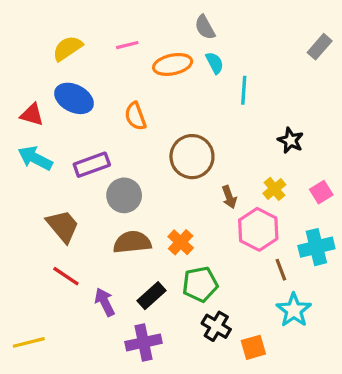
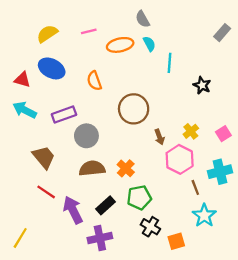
black star: (291, 140) -> (202, 85), moved
purple arrow: (105, 302) -> (73, 210), size x1.4
yellow line: (29, 342) -> (20, 238), turned -45

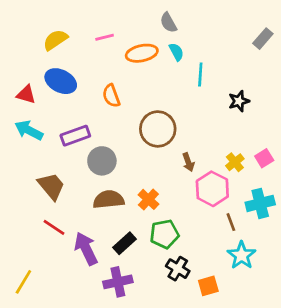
black star: (202, 85) -> (239, 101), turned 30
yellow cross: (191, 131) -> (235, 162), moved

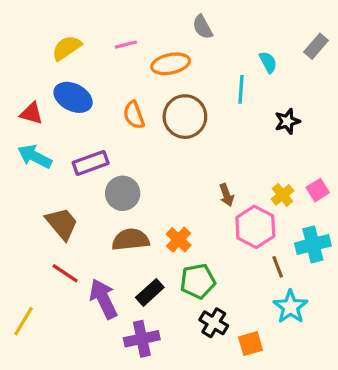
cyan semicircle: (176, 52) -> (268, 62), moved
brown circle: (158, 129) -> (185, 117), moved
yellow line: (23, 282) -> (23, 321), moved

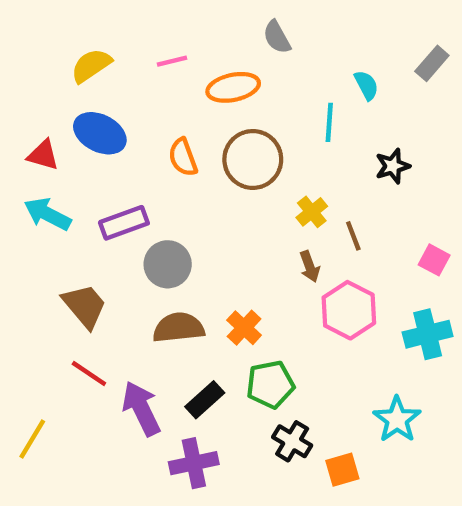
pink square: (318, 190) -> (434, 260), turned -30
yellow cross: (282, 195) -> (312, 212), moved
brown line: (278, 267) -> (353, 236), moved

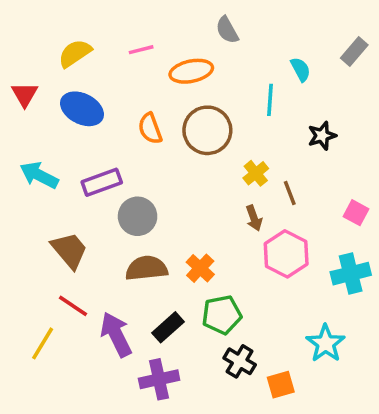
red triangle: (43, 155) -> (25, 94), moved, turned 44
yellow line: (32, 439) -> (43, 343), moved

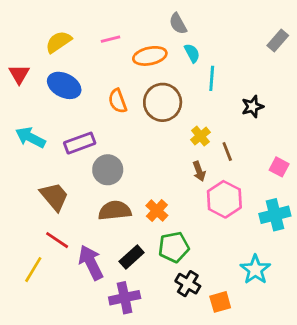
cyan semicircle: (301, 69) -> (192, 53), moved

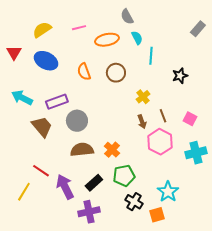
brown circle: (163, 102) -> (116, 73), size x0.7
brown line: (227, 152) -> (163, 116), moved
pink square: (279, 167) -> (190, 119), moved
brown trapezoid: (54, 196) -> (42, 127), moved
cyan star: (255, 270) -> (168, 192), moved

